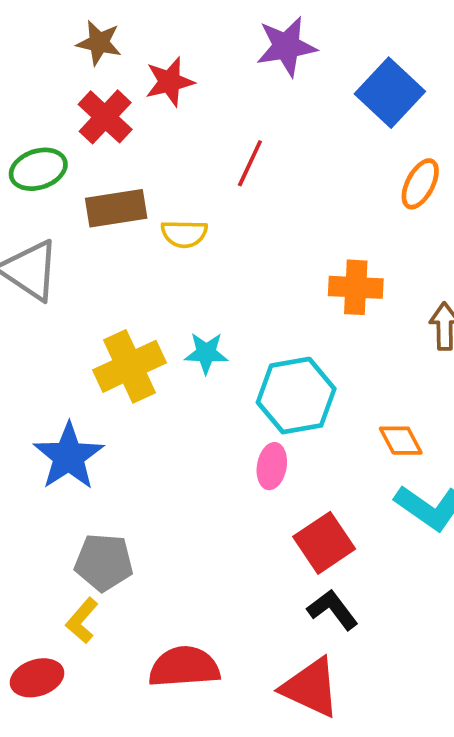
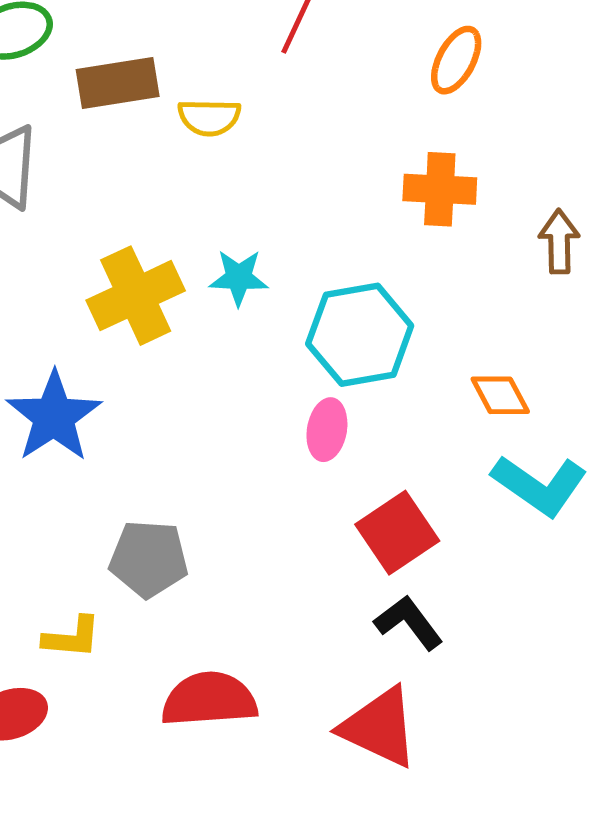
orange ellipse: (420, 184) -> (456, 60), moved
gray pentagon: (104, 562) -> (149, 559), moved
yellow L-shape: (82, 621) -> (72, 637), turned -126

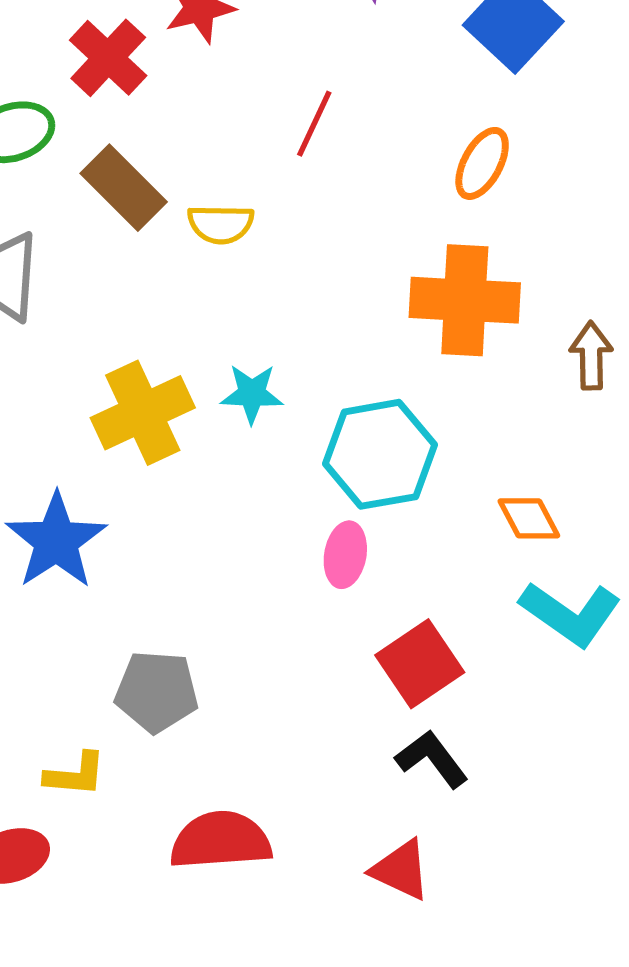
brown rectangle: (118, 83) -> (124, 188), turned 54
orange cross: (440, 189) -> (465, 300), size x1.4
red triangle: (379, 727) -> (401, 870), size x0.7

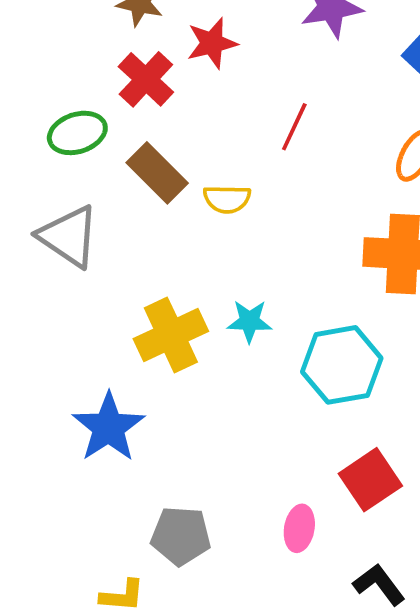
pink ellipse: (345, 555) -> (299, 528), moved
red square: (420, 664) -> (370, 480), moved

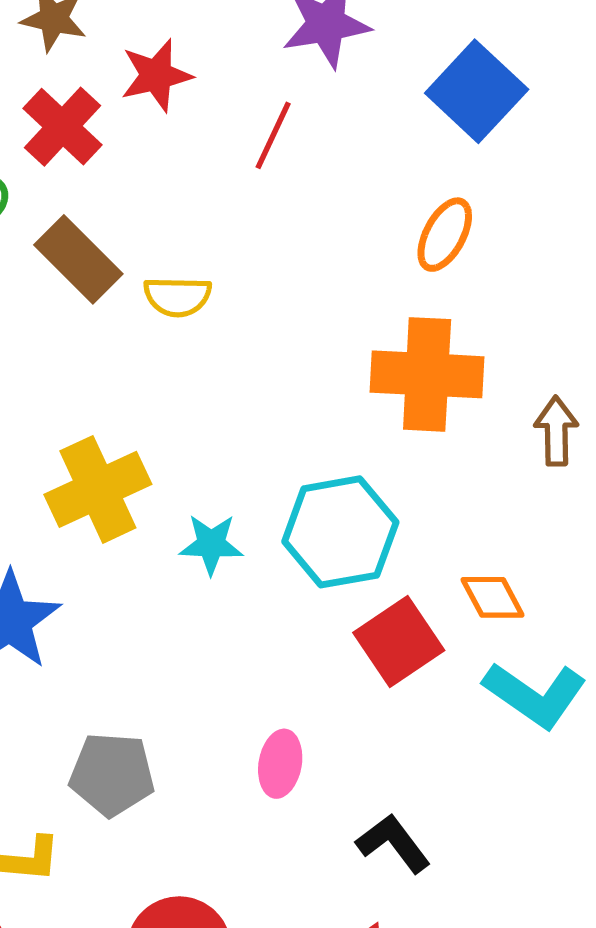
red line: (294, 127) -> (273, 135), moved
cyan star: (249, 321) -> (211, 544), moved
red square: (370, 480) -> (399, 642), moved

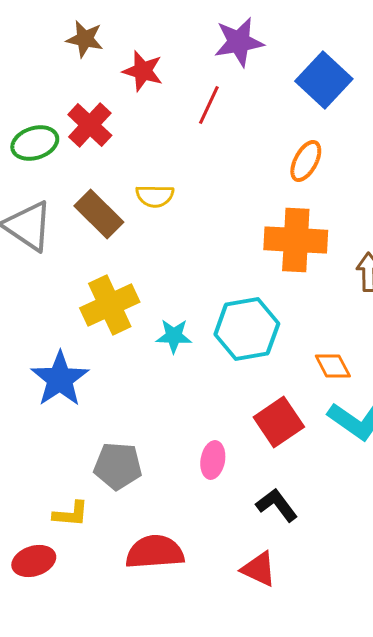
red star: (156, 75) -> (143, 71), turned 30
red cross: (63, 127) -> (90, 125), moved
brown rectangle: (78, 259) -> (99, 214), moved
red square: (399, 642) -> (279, 422), moved

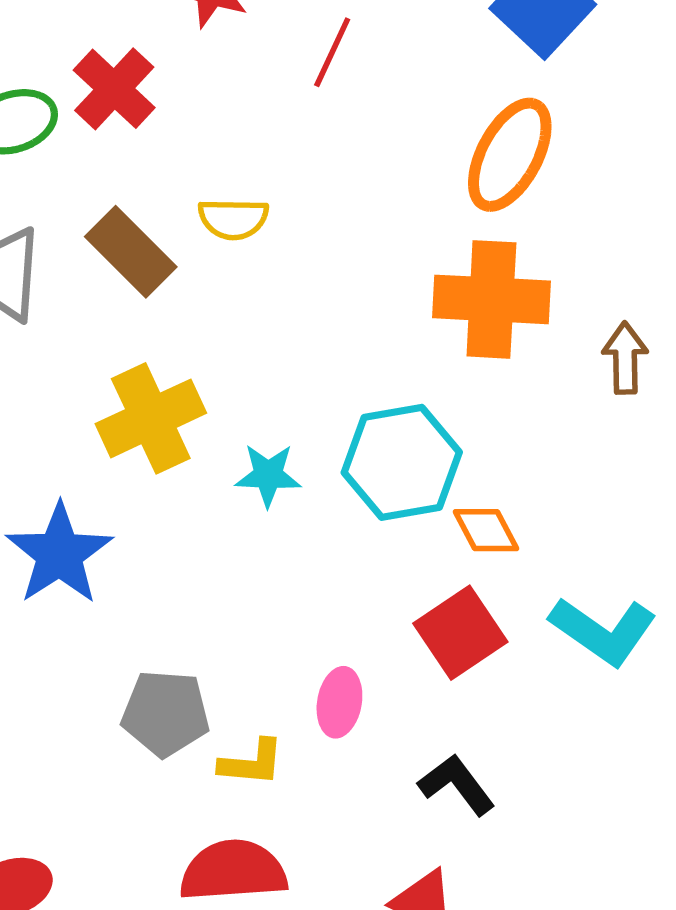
orange ellipse: (306, 161) -> (510, 155), size x1.5
orange diamond: (333, 366) -> (486, 530), moved
yellow L-shape: (71, 514) -> (252, 763), moved

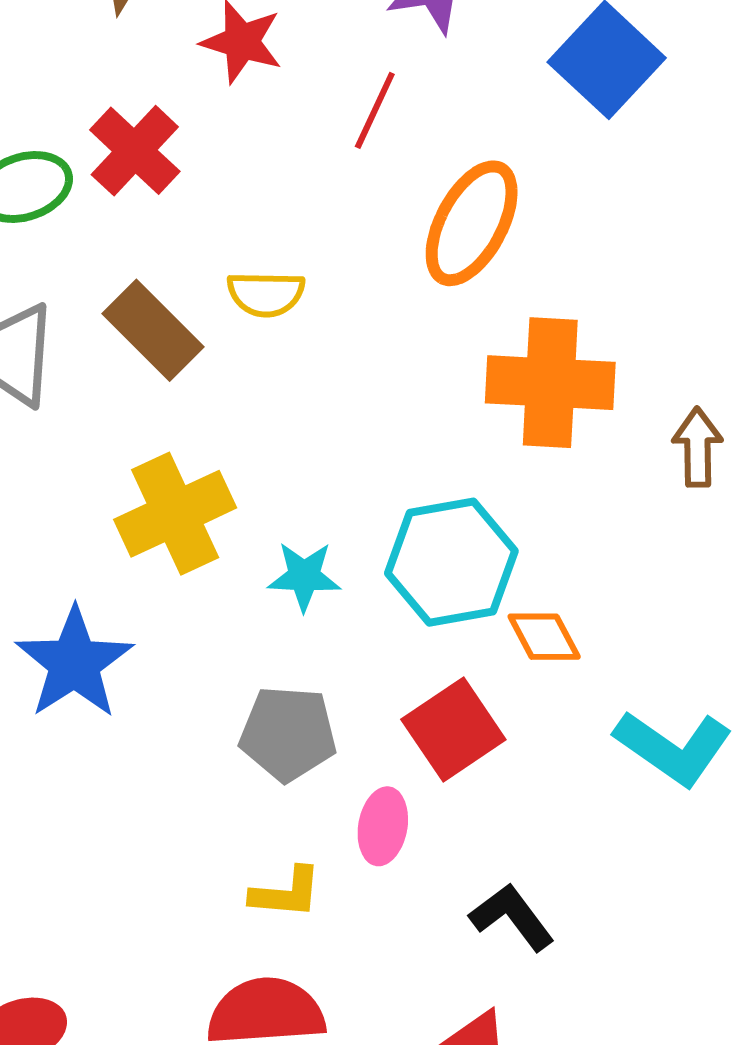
orange ellipse: (510, 155) -> (472, 223), moved
red square: (460, 633) -> (453, 729), moved
gray pentagon: (166, 713) -> (288, 734), moved

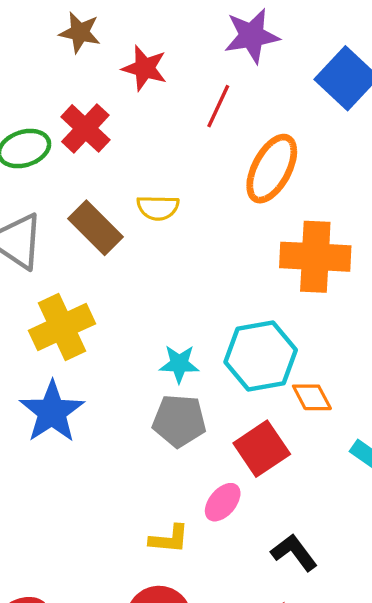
yellow cross: (175, 514) -> (62, 327), moved
gray pentagon: (288, 734) -> (179, 421), moved
pink ellipse: (383, 826) -> (223, 502), turned 30

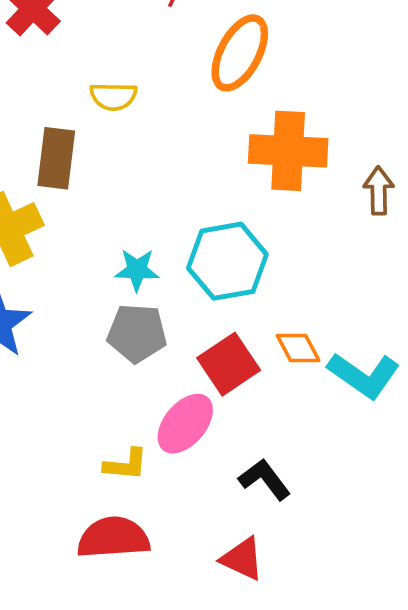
brown rectangle: (95, 228) -> (56, 158), moved, turned 52
orange diamond: (312, 397) -> (298, 348), moved
pink ellipse: (223, 502) -> (185, 424), size x1.4

